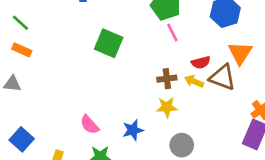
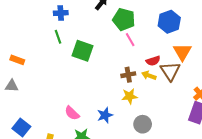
green line: (20, 23) -> (58, 37), moved, turned 32
brown triangle: (222, 77) -> (170, 71), turned 40

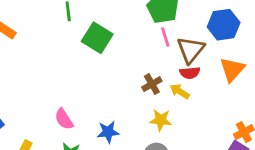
brown triangle: (170, 71) -> (191, 50), moved
brown cross: (128, 75) -> (152, 84), turned -32
yellow star: (130, 96) -> (161, 120), moved

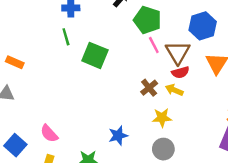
pink semicircle: (64, 119) -> (49, 134), moved

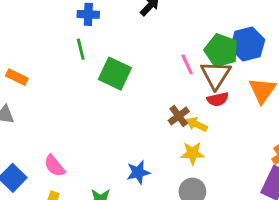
green pentagon: (147, 20) -> (221, 51), moved
yellow arrow: (174, 90) -> (197, 124), moved

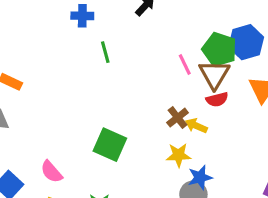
green line: (81, 49) -> (105, 52), moved
green square: (115, 74) -> (110, 145), moved
yellow star: (193, 153) -> (178, 155), moved
blue star: (138, 172) -> (200, 177), moved

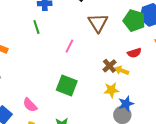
green line: (105, 52) -> (36, 27), moved
pink line: (185, 64) -> (69, 46), moved, turned 56
brown triangle: (214, 74) -> (98, 23), moved

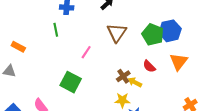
red semicircle: (134, 53) -> (149, 66), turned 56
green square: (67, 86) -> (71, 82), moved

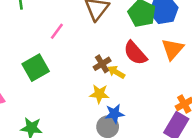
red semicircle: (149, 66) -> (135, 53), size x1.5
green square: (71, 82) -> (36, 68), turned 30

